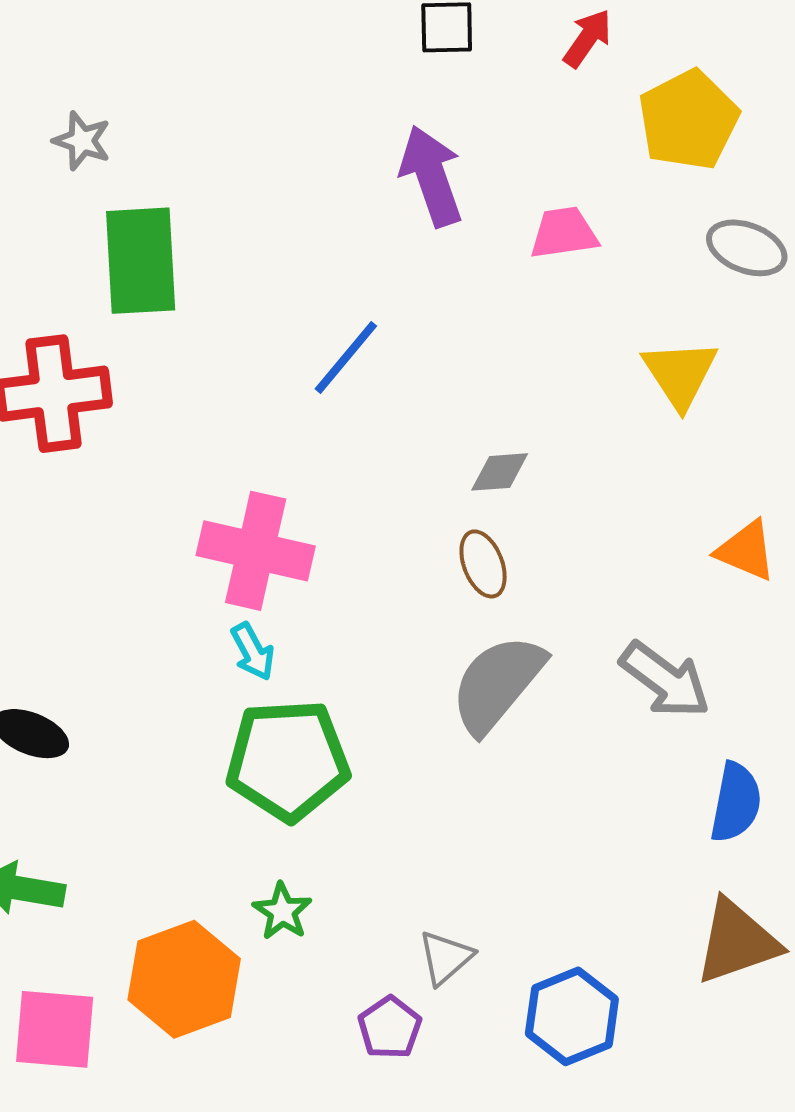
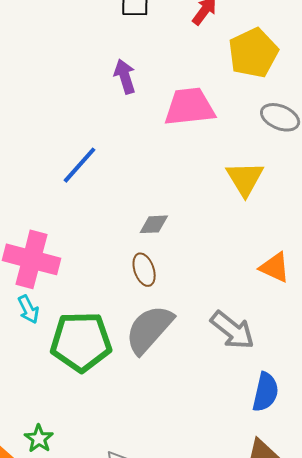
purple arrow: (431, 176) -> (125, 76), size x0.7
pink trapezoid: (564, 233) -> (190, 107), size x1.5
green pentagon: (288, 760) -> (81, 342), moved

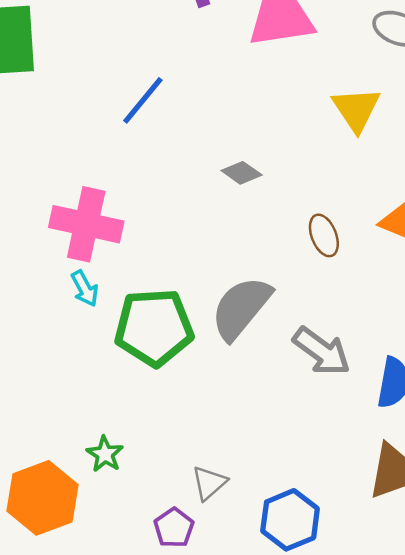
gray diamond: (154, 224) -> (242, 173), turned 40
brown ellipse: (144, 270) -> (324, 235), moved
gray arrow: (232, 330) -> (322, 351), moved

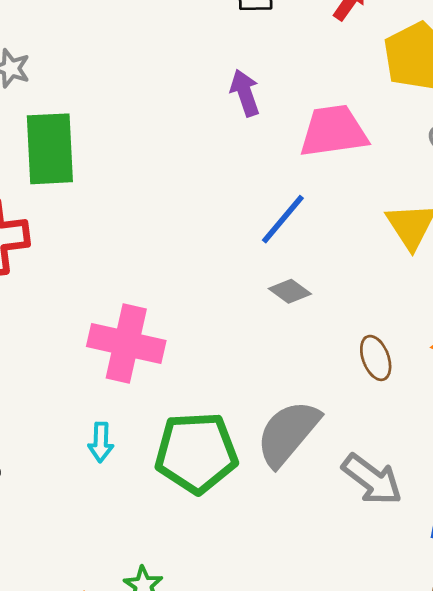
blue line: (143, 100) -> (283, 219), moved
cyan arrow: (85, 289) -> (101, 442), moved, turned 30

